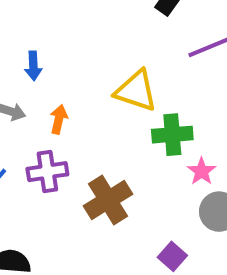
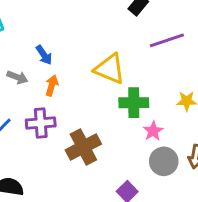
blue arrow: (33, 66) -> (44, 55), moved, turned -36

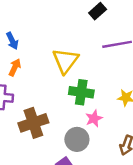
yellow triangle: (110, 69) -> (65, 61), turned 36
gray circle: (164, 161) -> (77, 139), moved

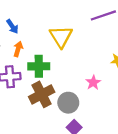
green cross: (81, 92) -> (39, 66), moved
gray circle: (77, 139) -> (68, 103), moved

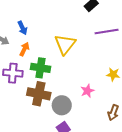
brown cross: (42, 94) -> (39, 94), turned 30

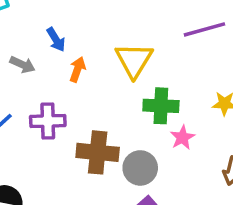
orange arrow: (24, 49) -> (77, 69), moved
green cross: (40, 68) -> (161, 106), moved

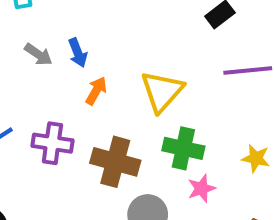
gray arrow: (23, 65) -> (38, 54), moved
brown cross: (98, 152) -> (115, 162), moved

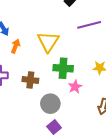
brown cross: (115, 162) -> (30, 80), size x0.7

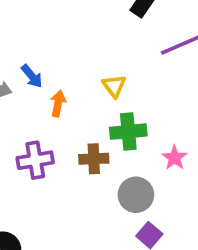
yellow triangle: (48, 42) -> (114, 86), size x0.6
green cross: (63, 68) -> (128, 132), moved

